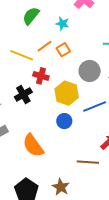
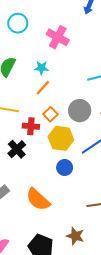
orange line: (44, 46) -> (43, 88), moved
orange square: (63, 50) -> (50, 114), moved

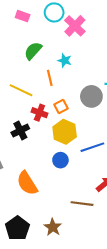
pink cross: (58, 37) -> (75, 26), moved
orange line: (43, 88) -> (50, 78), moved, turned -70
gray circle: (80, 111) -> (91, 96), moved

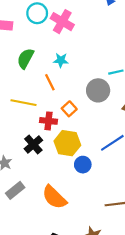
yellow hexagon: (65, 132) -> (67, 143), moved

